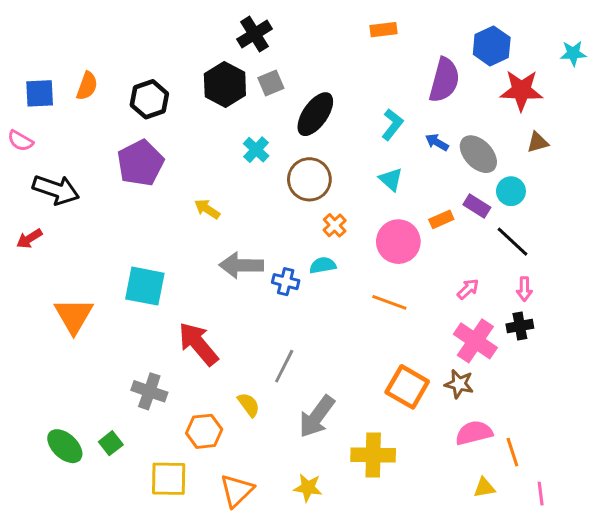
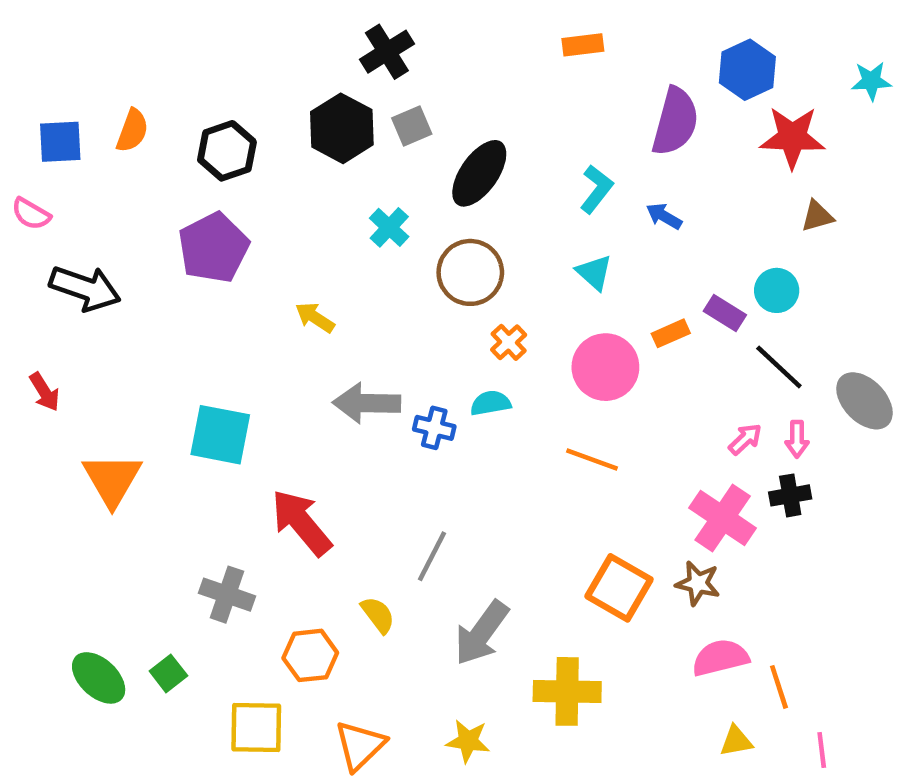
gray ellipse: (478, 154) -> (865, 401), moved
red arrow: (29, 239) -> (45, 392), moved, turned -90
pink arrow: (468, 289) -> (745, 439), moved

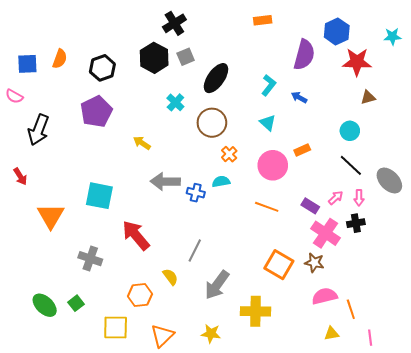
black arrow: (85, 288) -> (39, 130), turned 92
purple rectangle: (725, 313) -> (310, 206), moved
gray cross: (227, 595) -> (90, 259), moved

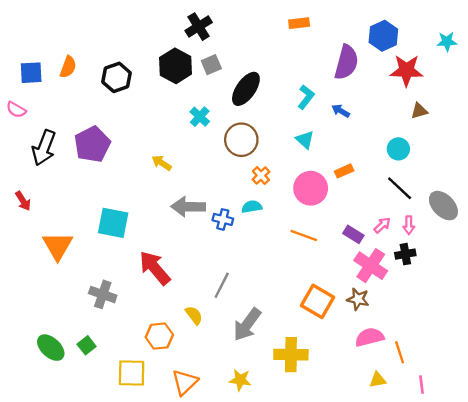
purple pentagon: (96, 112) -> (92, 144), moved

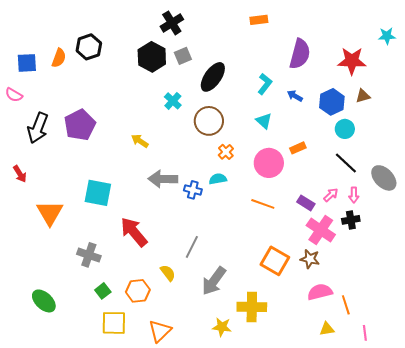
blue hexagon: (383, 36) -> (332, 102), moved
black hexagon: (117, 77) -> (89, 47), moved
green square: (87, 345) -> (103, 291), moved
yellow star: (240, 380) -> (222, 327), moved

